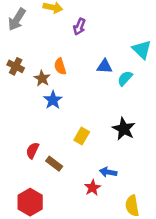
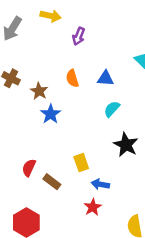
orange semicircle: (60, 66) -> (72, 78), moved
cyan semicircle: (125, 78) -> (112, 109), moved
yellow rectangle: (82, 136) -> (81, 163), moved, turned -49
blue arrow: (108, 172) -> (100, 184), moved

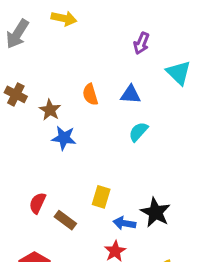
purple arrow: (79, 36) -> (141, 43), moved
blue star: (51, 114) -> (64, 138), turned -30
black star: (126, 145) -> (155, 212), moved
yellow rectangle: (81, 163) -> (101, 197), turned 36

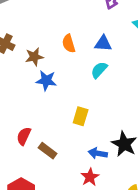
brown star: (50, 110) -> (34, 57), turned 30
cyan semicircle: (138, 132) -> (99, 70), moved
yellow rectangle: (101, 197) -> (81, 116), moved

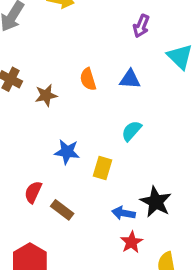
cyan semicircle: (99, 70) -> (132, 131), moved
blue star: (46, 81) -> (67, 152), moved
red star: (90, 177) -> (132, 242), moved

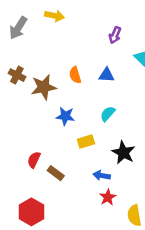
brown star: (46, 95) -> (44, 87), size x1.5
blue star: (67, 152) -> (65, 116), moved
yellow rectangle: (102, 168) -> (86, 142), turned 56
black star: (156, 202) -> (123, 152), moved

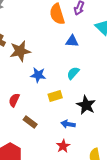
orange semicircle: (75, 75) -> (57, 14), moved, size x1.5
red semicircle: (34, 160) -> (14, 100), moved
red star: (108, 197) -> (63, 146), moved

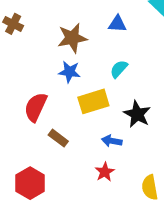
brown star: (20, 51) -> (72, 38), moved
yellow rectangle: (55, 96) -> (93, 101), size x1.5
red semicircle: (14, 100) -> (36, 107), size x1.5

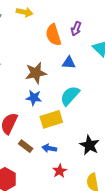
cyan semicircle: (119, 69) -> (70, 96), size x1.5
black star: (137, 114) -> (89, 145), moved
blue arrow: (112, 141) -> (49, 148), moved

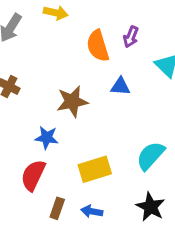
cyan semicircle: (70, 96) -> (150, 156), moved
blue star: (34, 98) -> (47, 138), moved
brown rectangle: (26, 146) -> (57, 208), turned 72

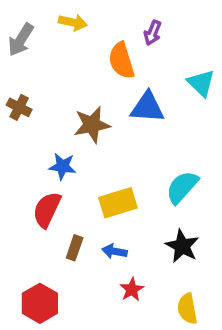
purple arrow: (131, 37) -> (153, 33), moved
blue triangle: (120, 86) -> (147, 107), size x1.5

